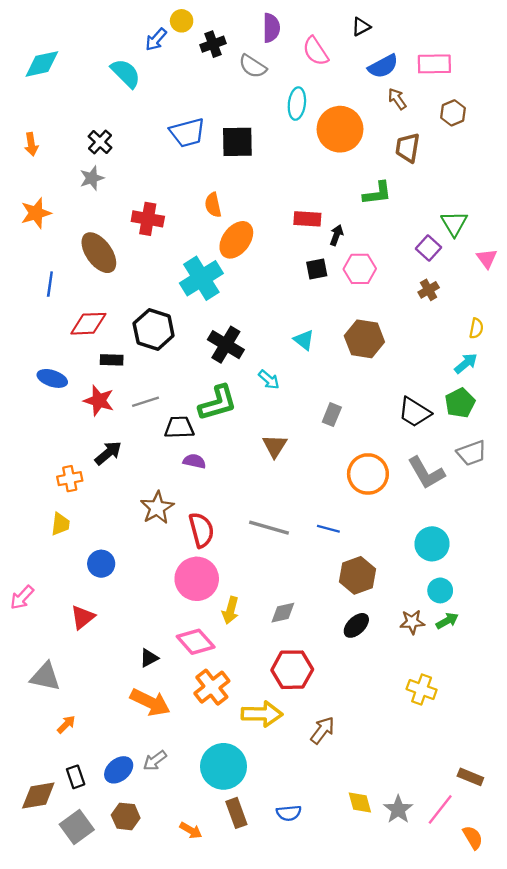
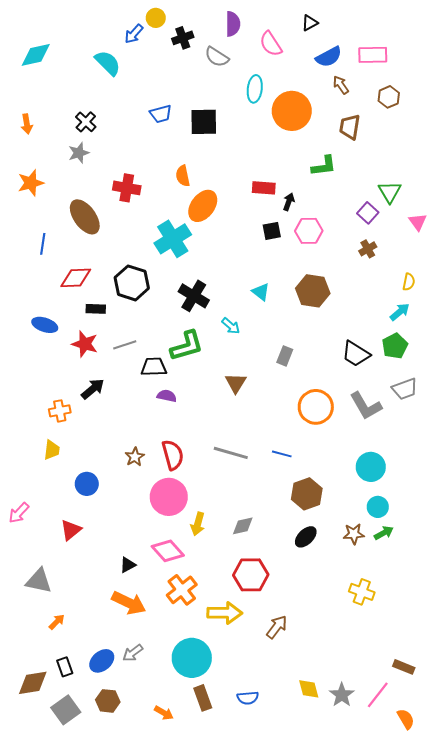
blue trapezoid: (187, 133) -> (161, 114), size x0.7
brown star: (157, 508) -> (135, 457), moved, size x0.7

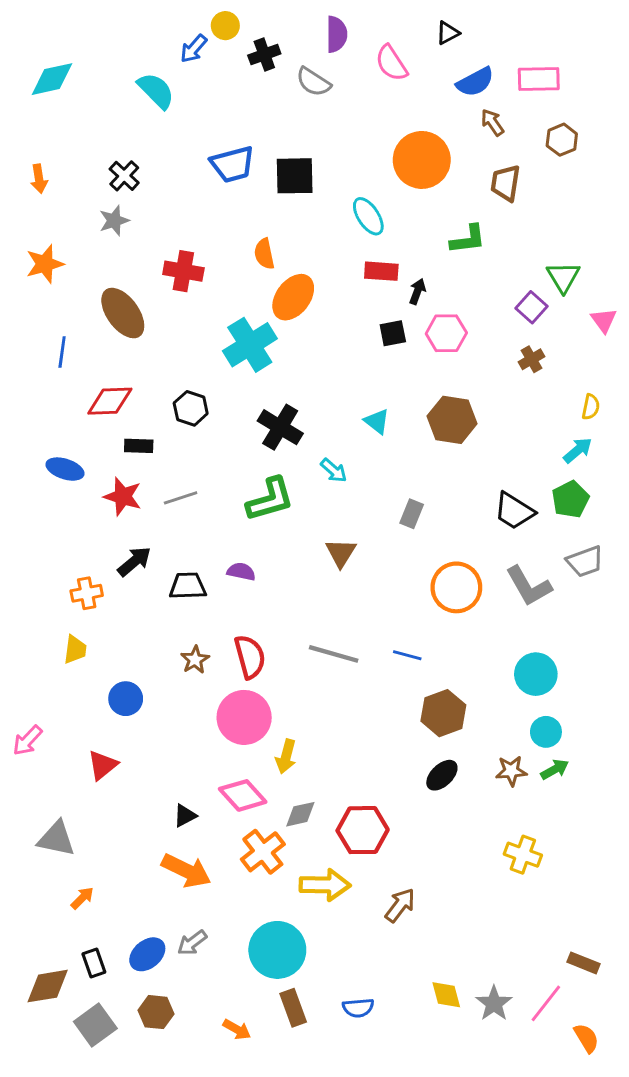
cyan ellipse: (255, 89) -> (368, 216), moved, turned -40
blue trapezoid: (161, 114) -> (233, 164), size x1.4
black hexagon: (132, 283) -> (191, 408), size x0.7
black trapezoid: (154, 367) -> (188, 586), moved
gray diamond: (243, 526) -> (300, 814), moved

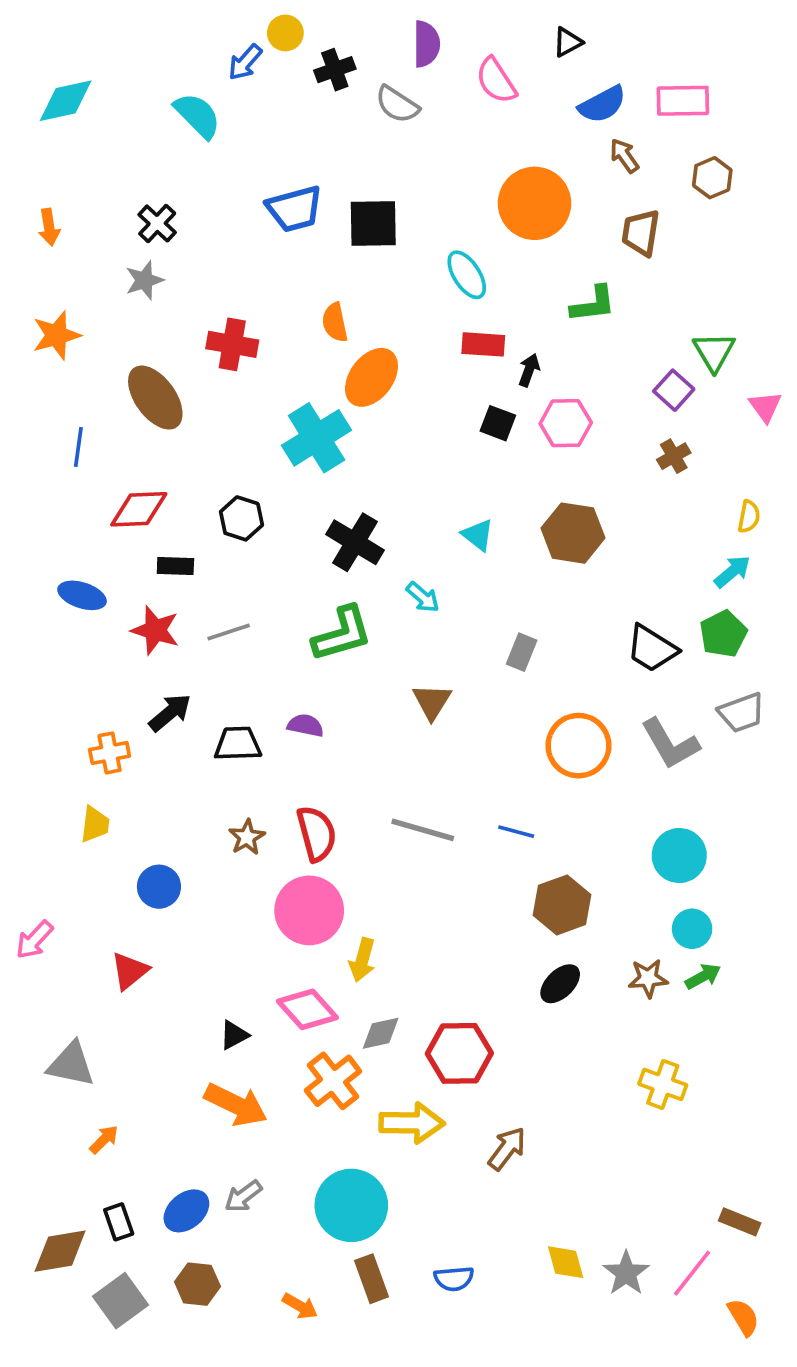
black square: (393, 333) -> (498, 423), turned 32

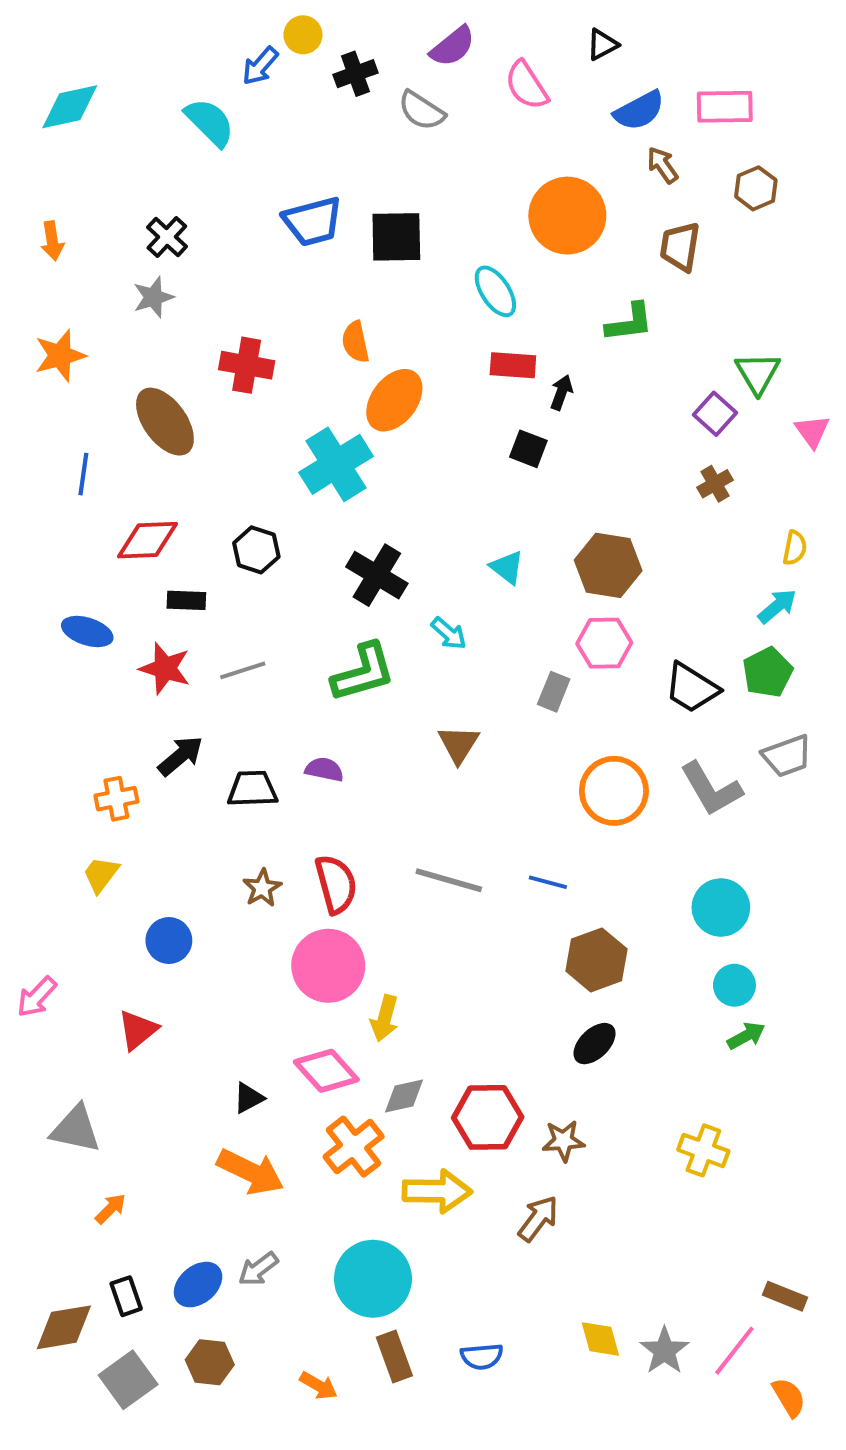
purple semicircle: (426, 44) -> (453, 46), turned 51
pink hexagon: (566, 423) -> (604, 643), moved
yellow trapezoid: (95, 824) -> (101, 874), turned -150
brown star: (648, 978) -> (563, 1141), moved

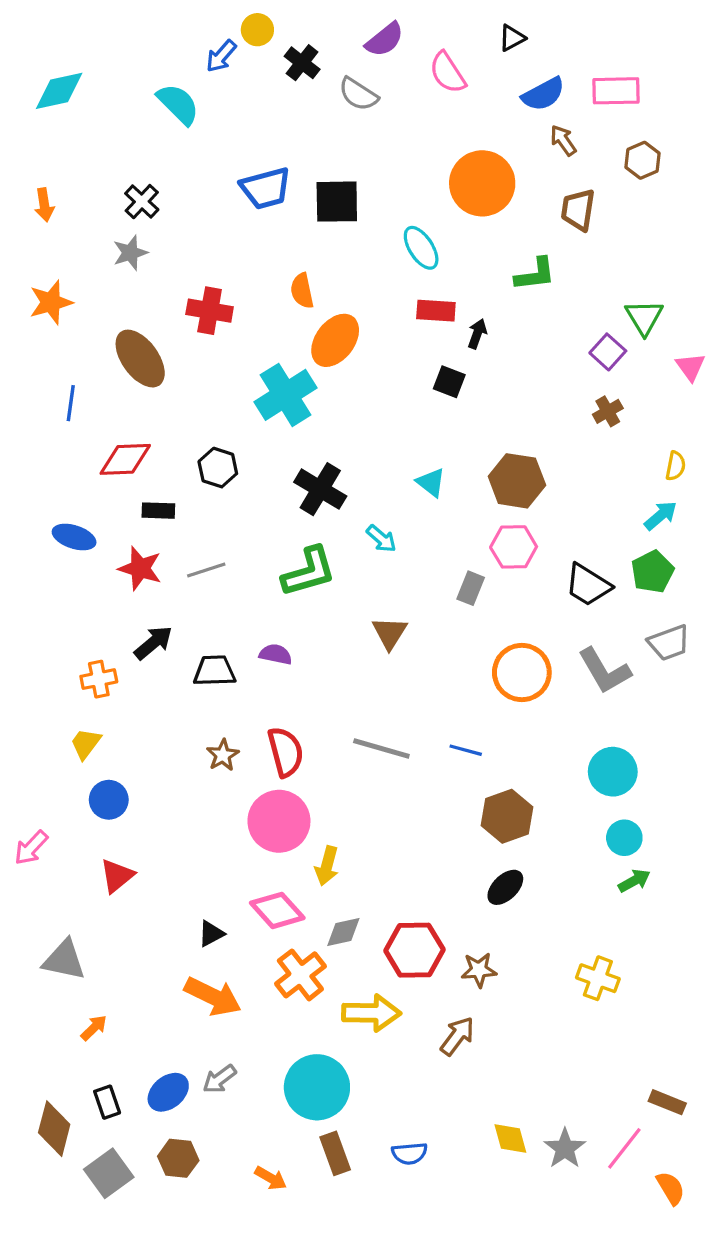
black cross: (355, 74) -> (302, 63), turned -32
blue circle: (169, 941) -> (109, 800), moved
brown diamond: (64, 1327) -> (54, 1129), turned -66

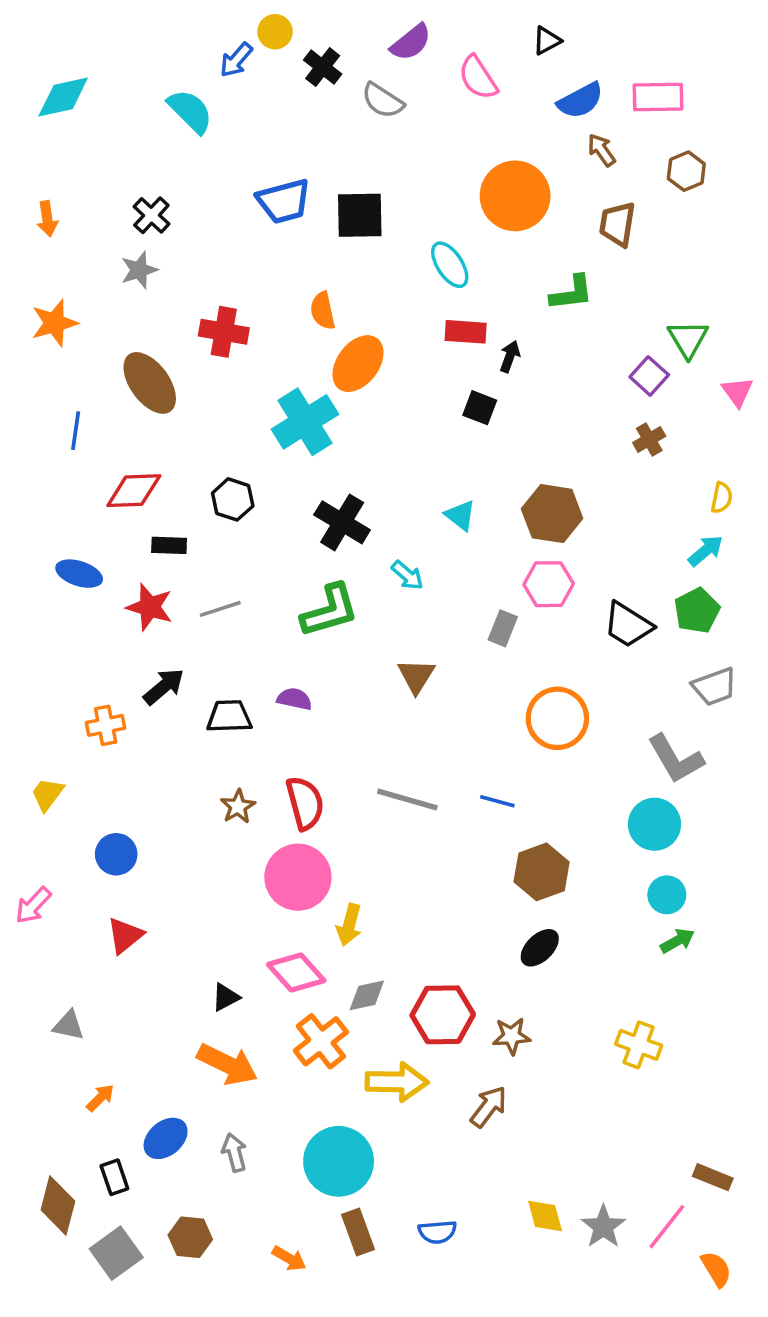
gray L-shape: (604, 671) -> (676, 759), moved
yellow trapezoid: (86, 744) -> (47, 794), moved
gray triangle: (64, 960) -> (69, 1025), size x0.7
gray arrow: (219, 1079) -> (234, 1153), turned 112
blue ellipse: (168, 1092) -> (166, 1138), moved

